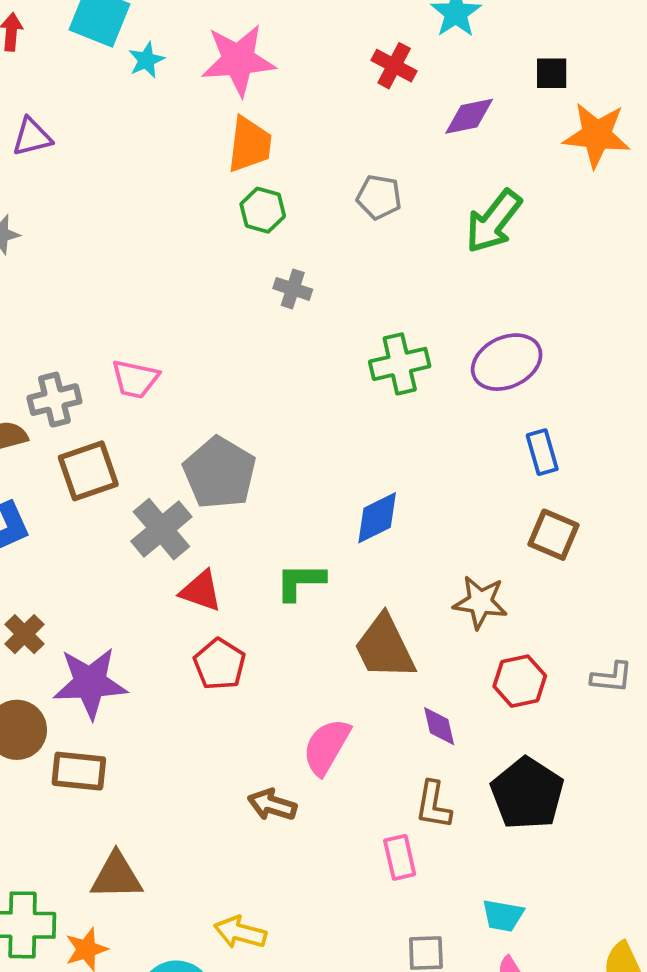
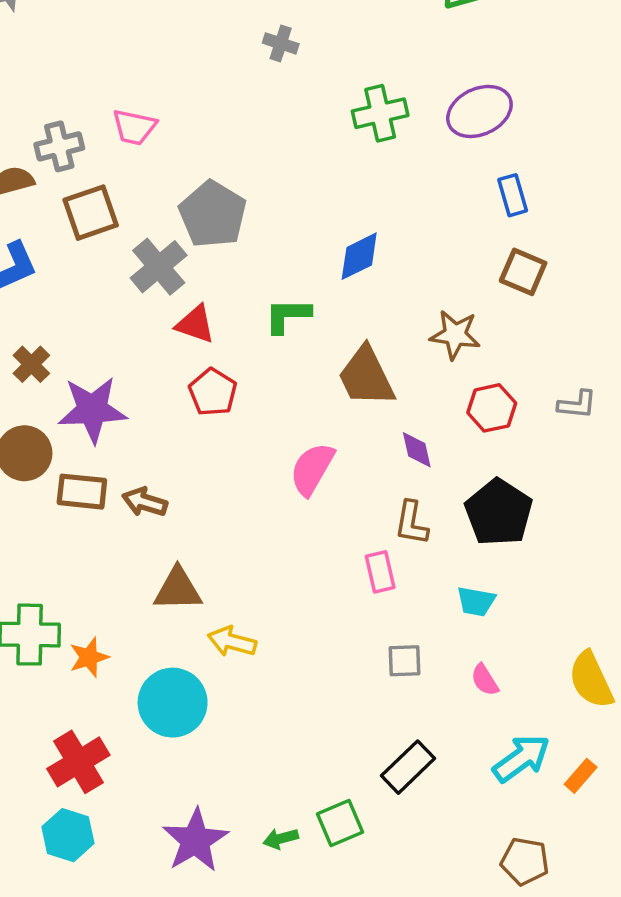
brown arrow: (272, 805) -> (145, 502), moved
brown triangle: (116, 876) -> (178, 589), moved
cyan trapezoid: (503, 916) -> (476, 601), moved

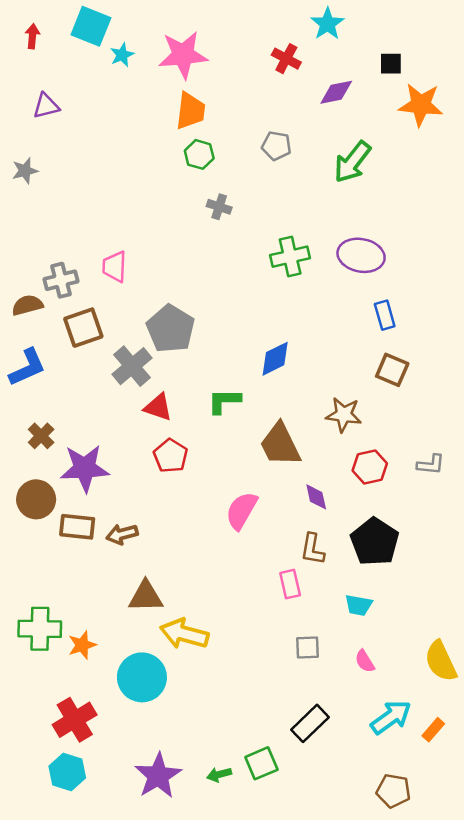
purple ellipse: (479, 111) -> (361, 255), turned 36
pink trapezoid: (134, 127) -> (115, 267), turned 80
brown arrow: (145, 502) -> (122, 534), turned -32
yellow arrow: (232, 642) -> (184, 634), size x1.4

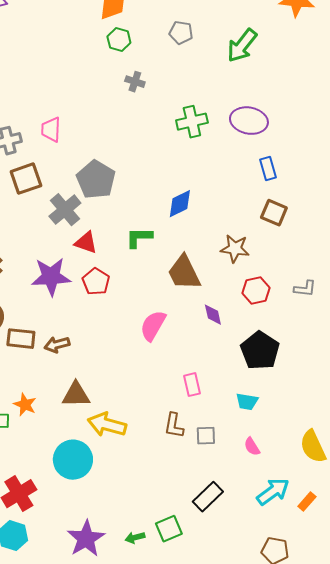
purple star: (85, 468) -> (51, 277), moved
brown L-shape: (312, 549) -> (174, 426), moved
orange star: (82, 645) -> (25, 405), moved, turned -30

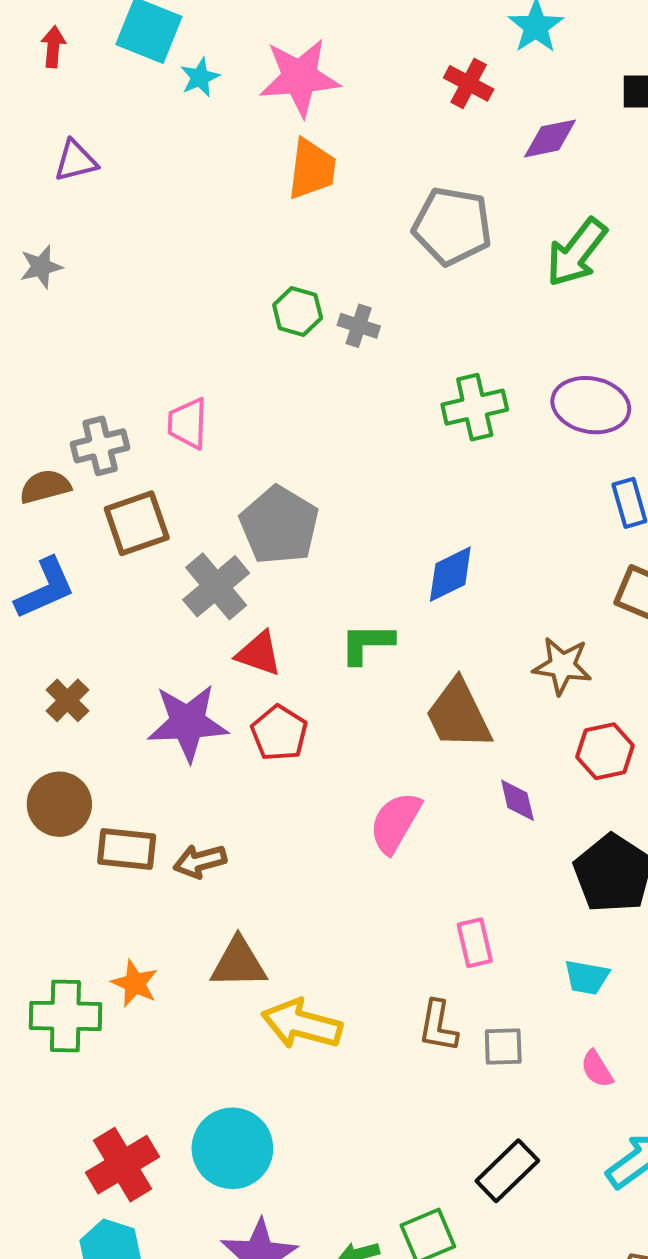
gray pentagon: (181, 33) -> (452, 226), size x1.6
green hexagon: (119, 40) -> (298, 311), moved
cyan circle: (73, 460) -> (232, 1148), moved

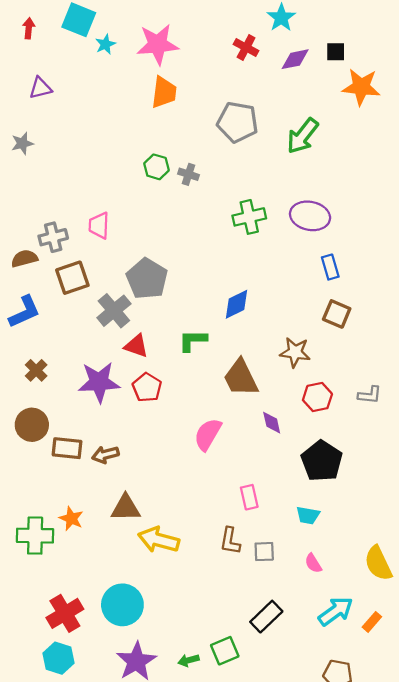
purple diamond: (550, 138) -> (295, 59), moved

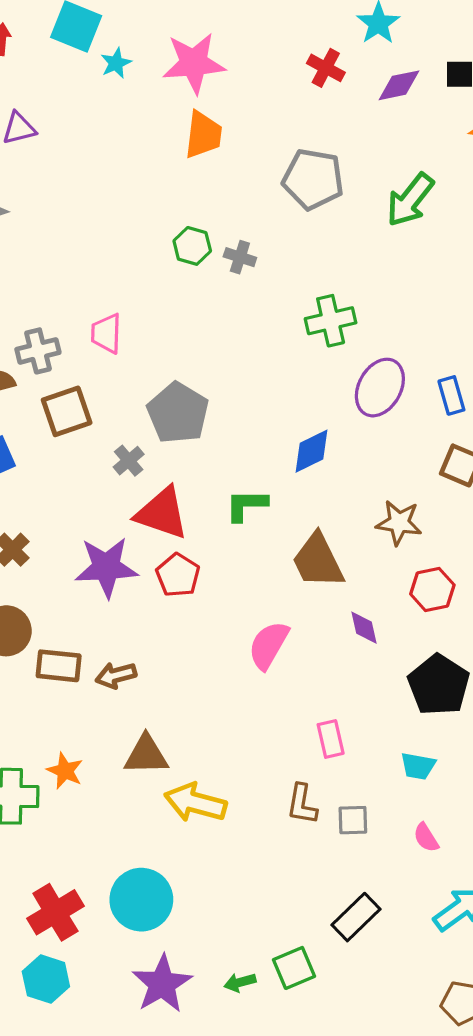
purple ellipse: (310, 216) -> (380, 388), moved, turned -72
gray cross: (114, 311) -> (129, 461), size x0.6
red triangle: (136, 346) -> (162, 513), size x1.5

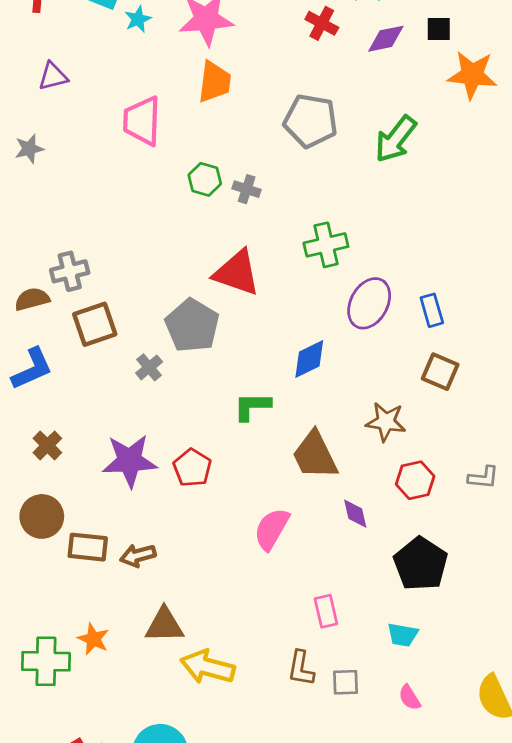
pink trapezoid: (106, 333) -> (142, 121), moved, size x1.4
red triangle: (162, 513) -> (237, 273), moved

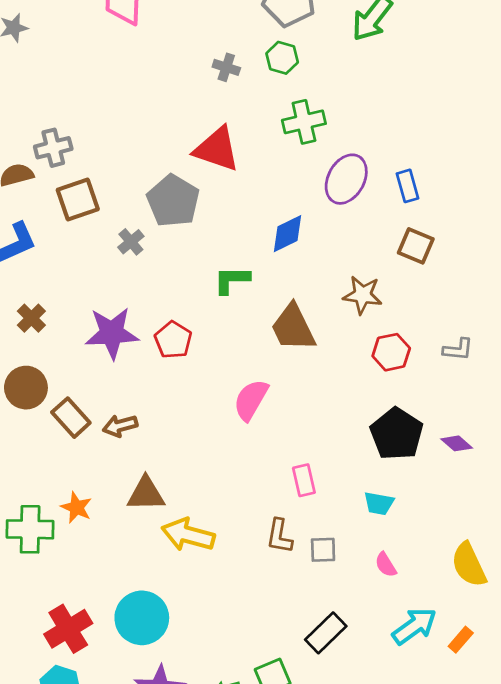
green hexagon: (205, 179) -> (282, 58), moved
purple diamond: (355, 514) -> (457, 443), moved, turned -36
brown rectangle: (88, 547) -> (71, 418), turned 42

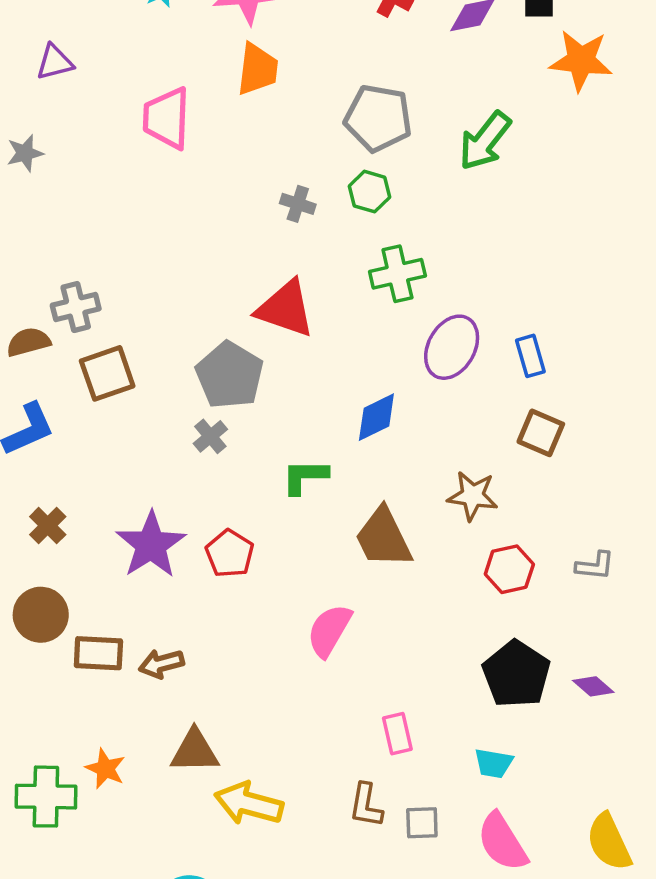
gray cross: (131, 242) -> (210, 436), moved
purple star: (112, 333) -> (151, 545), turned -30
brown rectangle: (71, 418) -> (98, 653), turned -45
pink semicircle: (386, 565) -> (502, 842), size x1.8

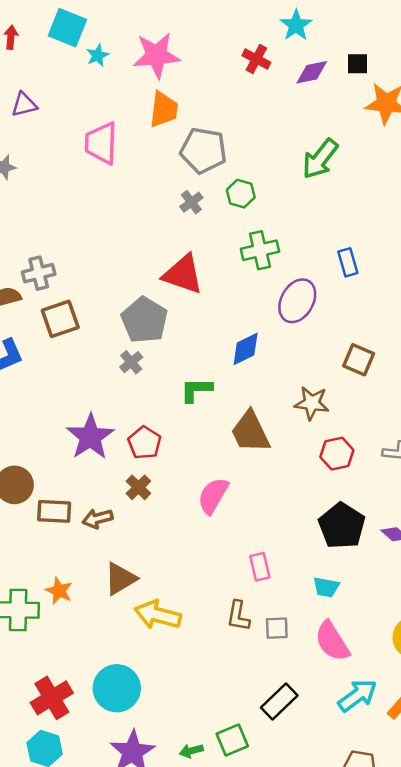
gray pentagon: (378, 118) -> (203, 150), moved
gray cross: (298, 204) -> (191, 202), turned 35
blue rectangle: (530, 356) -> (348, 262), moved
brown cross: (48, 526) -> (138, 487), moved
brown triangle: (195, 751) -> (120, 579), turned -30

